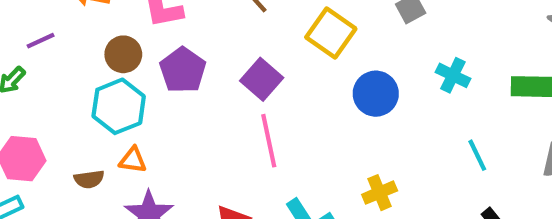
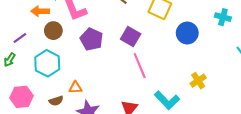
brown circle: (123, 54) -> (53, 31), moved
cyan hexagon: (119, 106) -> (47, 63), moved

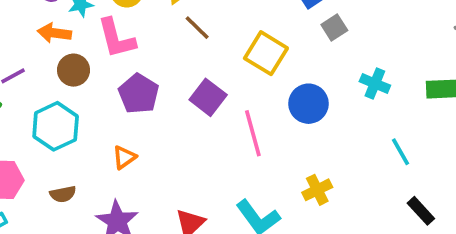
pink line: (140, 66) -> (253, 133), moved
orange triangle: (76, 87) -> (124, 157), moved, turned -40

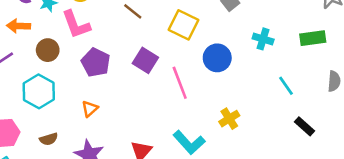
orange arrow: (54, 33) -> (18, 26), moved

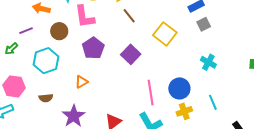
cyan cross: (263, 39) -> (208, 62), moved
blue circle: (217, 58) -> (179, 88), moved
pink line: (180, 83) -> (151, 93), moved
cyan line: (286, 86) -> (213, 102), moved

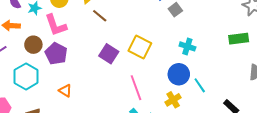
yellow square: (165, 34) -> (140, 47), moved
purple pentagon: (93, 48) -> (56, 54), moved
orange triangle: (81, 82) -> (65, 91), turned -48
blue circle: (179, 88) -> (179, 74), moved

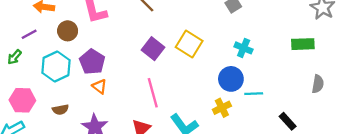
purple pentagon: (56, 54) -> (92, 62), moved
cyan line: (200, 85) -> (254, 94), turned -63
pink line: (136, 88) -> (153, 93), moved

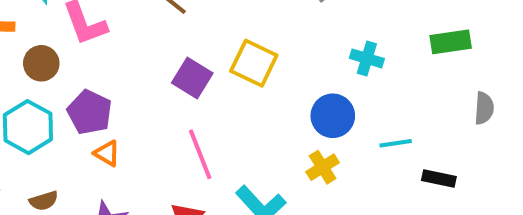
cyan cross: (244, 48) -> (367, 58), moved
cyan line: (254, 94) -> (396, 143), moved
black rectangle: (288, 121) -> (439, 178), turned -30

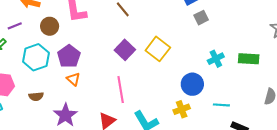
green rectangle: (451, 42) -> (249, 59), moved
cyan cross: (367, 58) -> (216, 59), turned 35

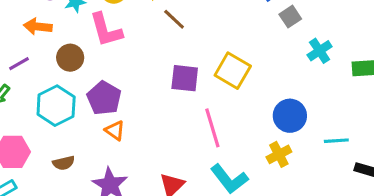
purple square: (125, 50) -> (185, 78), turned -30
cyan cross: (216, 59) -> (320, 51), moved
pink line: (121, 90) -> (212, 128), moved

